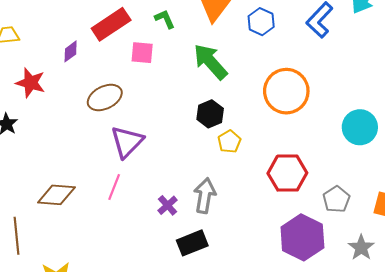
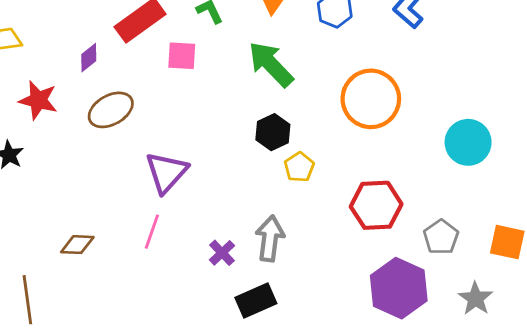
brown ellipse: (105, 98) -> (111, 110), moved
brown diamond: (56, 195) -> (77, 245), size x0.7

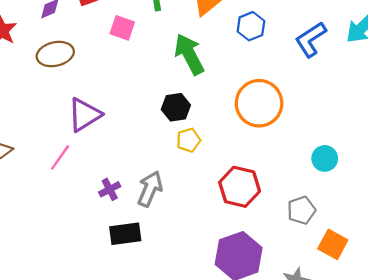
cyan circle: (468, 142) -> (325, 158), size x0.7
gray pentagon: (441, 237) -> (301, 210), moved

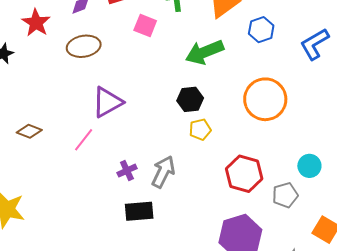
green arrow: (189, 54) -> (204, 52), turned -87
cyan circle: (325, 158) -> (309, 166), moved
gray pentagon: (301, 210) -> (285, 195), moved

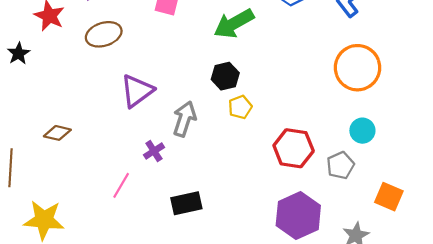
orange circle: (265, 99) -> (358, 68), moved
pink line: (84, 140) -> (121, 185), moved
purple cross: (127, 171) -> (154, 151), moved
gray arrow: (163, 172) -> (184, 119), moved

